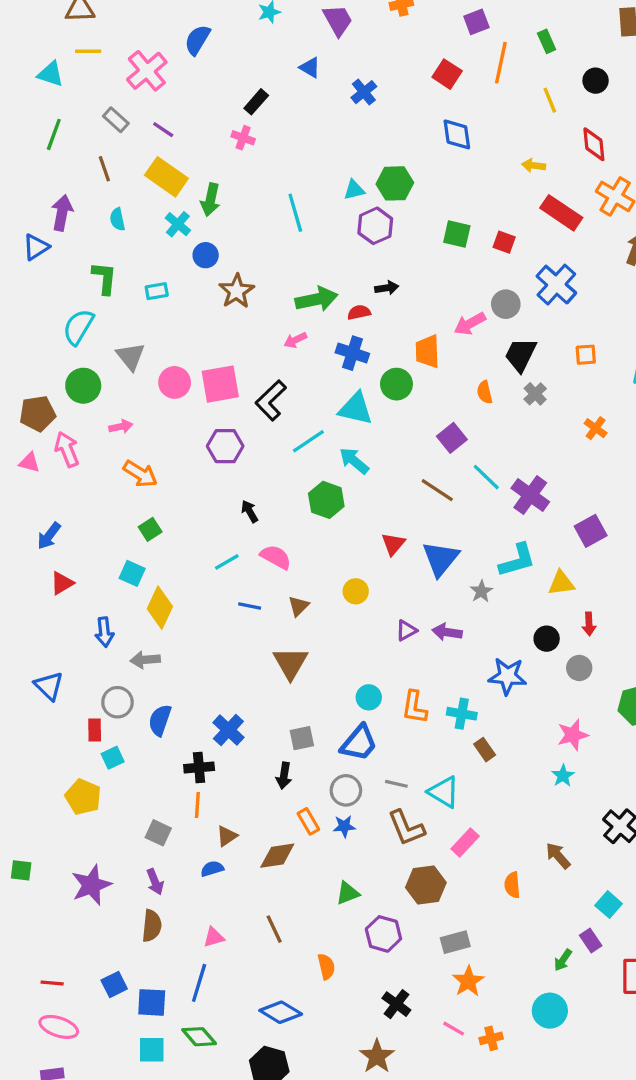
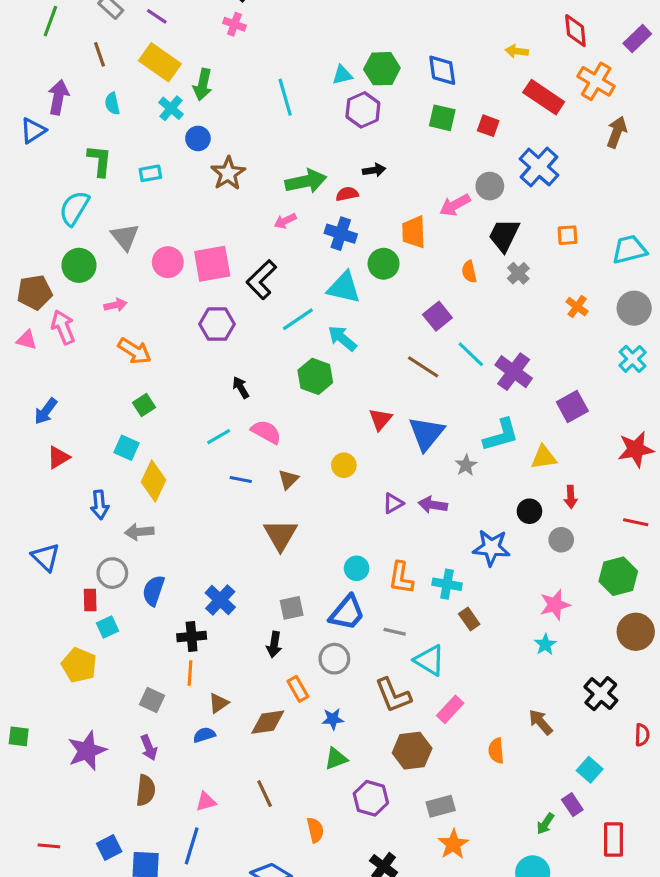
blue diamond: (457, 134) -> (442, 70), moved
gray line: (396, 784) -> (395, 632), moved
blue star: (344, 826) -> (333, 719), moved

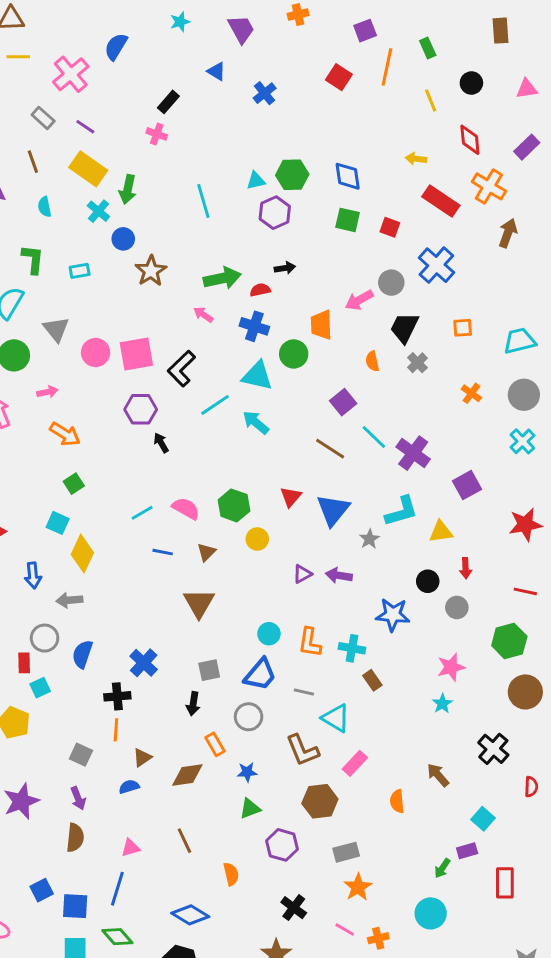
pink arrow: (285, 221) -> (203, 315), turned 60
green hexagon: (315, 376) -> (234, 505), moved
black arrow: (241, 387) -> (161, 443), moved
purple rectangle: (572, 805) -> (467, 851), turned -72

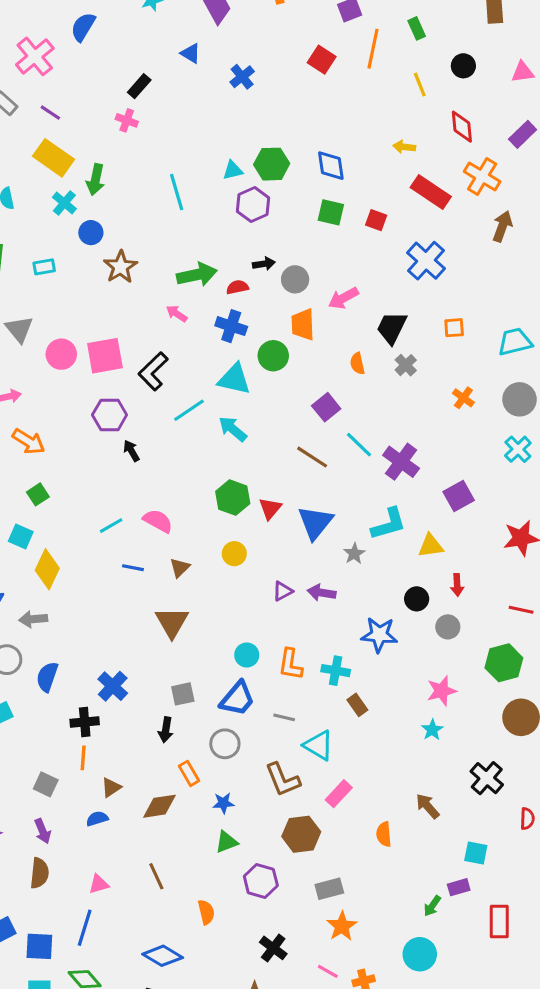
gray circle: (391, 283) -> (295, 279), moved
green hexagon: (234, 505) -> (233, 498), moved
cyan square: (483, 819) -> (476, 853), turned -30

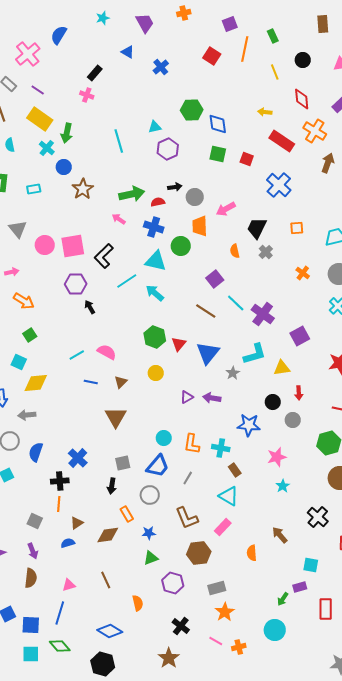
green hexagon: (272, 164) -> (192, 110), moved
yellow diamond: (47, 569) -> (36, 383), turned 60
pink star: (442, 691) -> (277, 457), moved
gray line: (284, 717) -> (188, 478), turned -72
cyan triangle: (318, 745) -> (229, 496), moved

